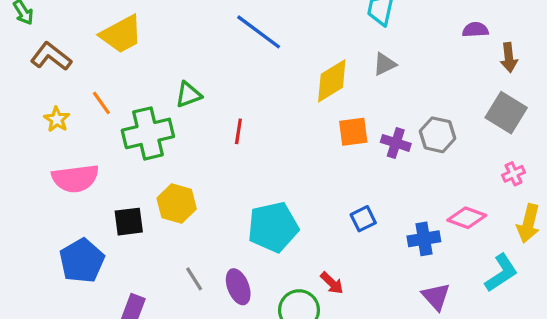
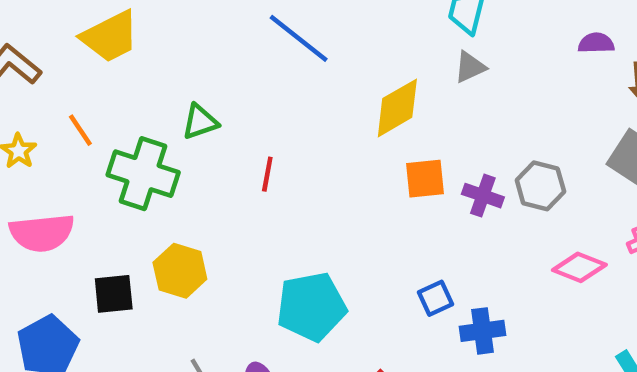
gray triangle: (385, 64) -> (470, 67), moved
green cross: (148, 133) -> (143, 174), turned 30
pink diamond: (467, 218) -> (579, 267), moved
blue cross: (424, 239) -> (483, 331), moved

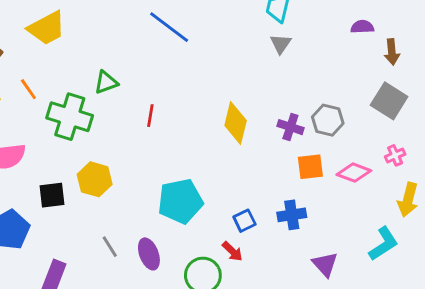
gray triangle: (470, 67) -> (281, 44), turned -30
yellow diamond: (397, 108) -> (236, 123), moved, turned -45
orange square: (425, 179) -> (310, 167), moved
blue square: (435, 298) -> (244, 221), moved

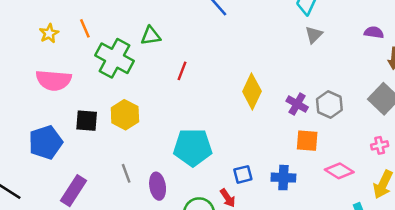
gray triangle: (281, 44) -> (314, 35), moved
pink diamond: (354, 173) -> (339, 171), moved

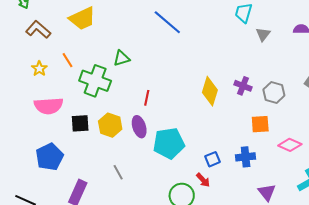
gray triangle: (314, 35) -> (263, 34), moved
red line: (182, 71) -> (147, 98), moved
purple cross: (297, 104) -> (243, 86), moved
black square: (87, 121) -> (80, 123), moved
purple ellipse: (158, 186) -> (139, 127), moved

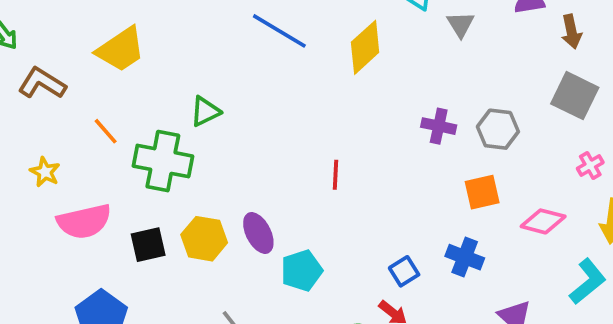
yellow star: (39, 69) -> (45, 172), moved
yellow diamond: (210, 91) -> (365, 47), moved, turned 40
red line: (147, 98) -> (336, 175), moved
cyan pentagon: (169, 143) -> (302, 271), moved, size x0.7
blue cross: (246, 157) -> (465, 257), turned 36

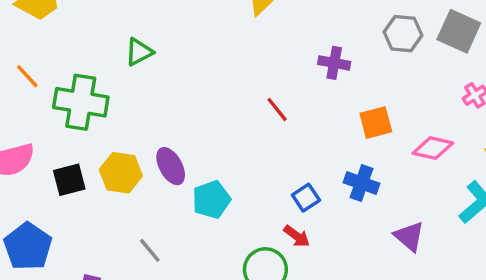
green triangle: (205, 111) -> (139, 52), moved
gray hexagon: (498, 129) -> (403, 34), moved
red line: (336, 175) -> (277, 109), moved, turned -40

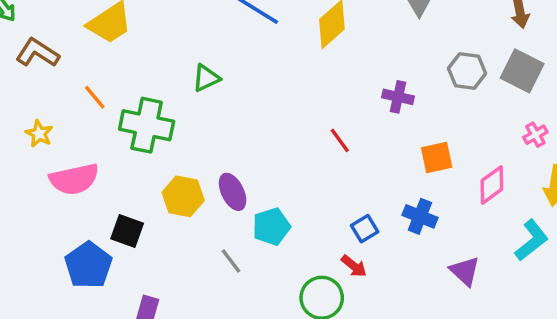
pink diamond: (433, 148) -> (492, 185), turned -51
black square: (69, 180) -> (127, 231), moved, turned 32
gray line: (150, 250) -> (231, 261), moved

